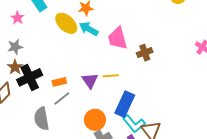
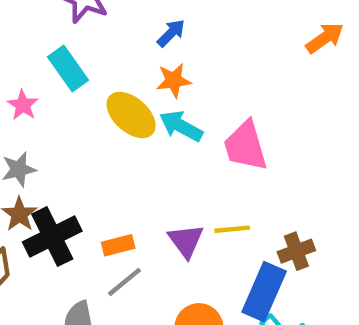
brown cross: (145, 53) -> (296, 251), moved

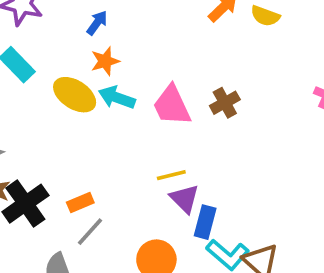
purple triangle: (186, 241) -> (185, 199), moved
brown cross: (296, 251) -> (225, 103), moved
blue rectangle: (264, 292) -> (205, 222), size x0.7

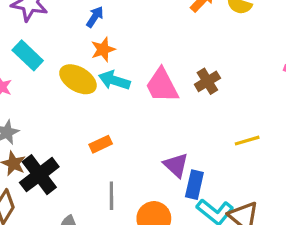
yellow line: (171, 175) -> (247, 141), moved
orange rectangle: (80, 203) -> (101, 144), moved
gray line: (90, 232) -> (111, 196), moved, turned -40

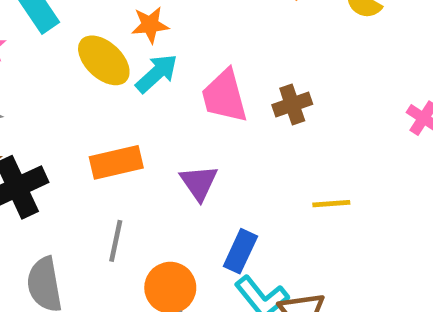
cyan arrow: (114, 80) -> (157, 73), turned 108
orange rectangle: (101, 144) -> (116, 162), size x1.5
purple triangle: (176, 165) -> (199, 183), moved

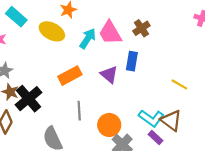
cyan arrow: (157, 73) -> (88, 38), moved
yellow line: (331, 204) -> (179, 84), moved, turned 49
blue rectangle: (240, 251) -> (132, 61), moved

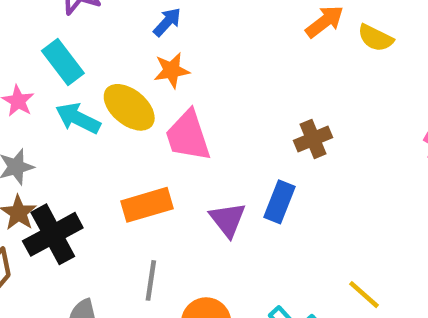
pink trapezoid: (110, 33) -> (188, 136), moved
cyan arrow: (88, 38) -> (78, 118), moved, turned -108
yellow line: (179, 84) -> (364, 295), moved

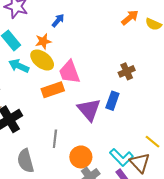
orange star: (172, 70) -> (43, 41), moved
orange rectangle: (147, 205) -> (53, 90), moved
purple triangle: (228, 220) -> (89, 110), size x1.4

